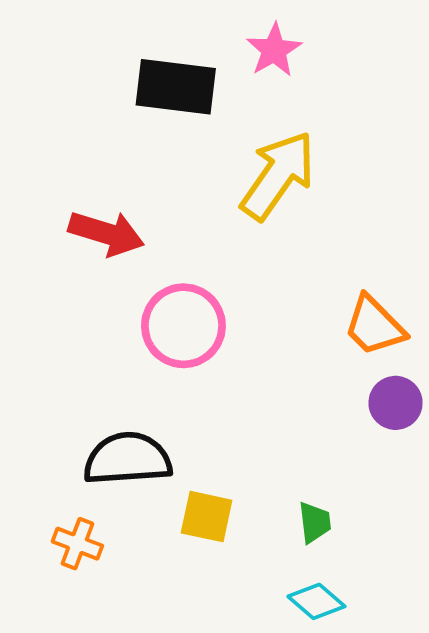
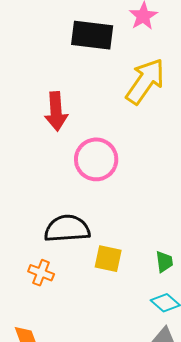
red arrow: (106, 233) -> (56, 111), turned 69

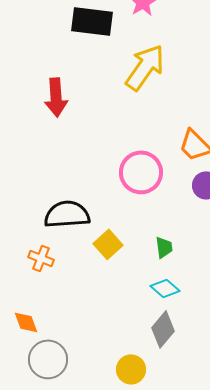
pink circle: (96, 159) -> (141, 172), moved
yellow square: (108, 259) -> (108, 244), turned 36

